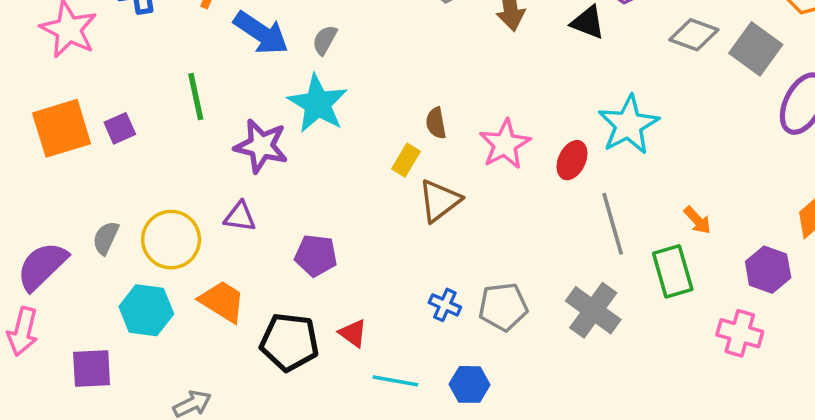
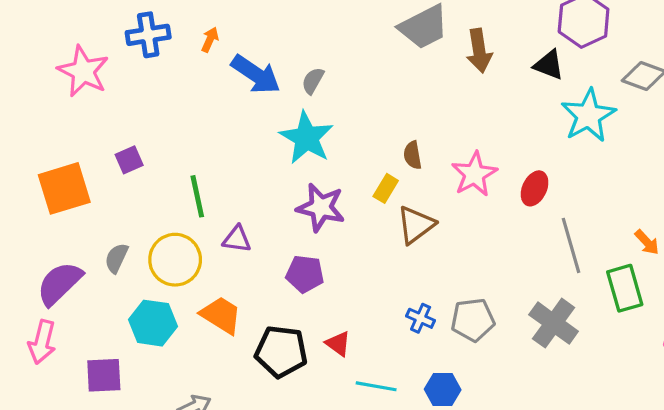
green line: (196, 97) -> (197, 196), moved
cyan star: (629, 125) -> (588, 116), moved
orange square: (62, 128) -> (64, 188), moved
purple star: (261, 146) -> (321, 207), moved

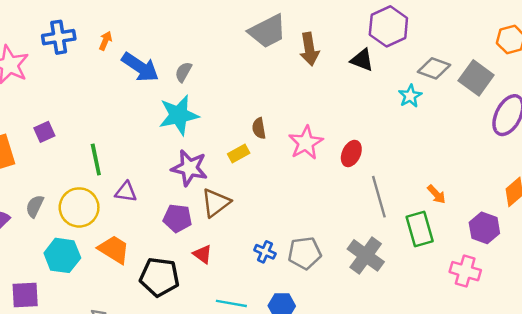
cyan star: (588, 116) -> (410, 96), moved, size x0.6
cyan star: (307, 138) -> (179, 115), turned 30
yellow rectangle: (386, 188) -> (239, 153), turned 30
brown triangle: (416, 225) -> (216, 203), moved
red triangle: (338, 344) -> (203, 254), moved

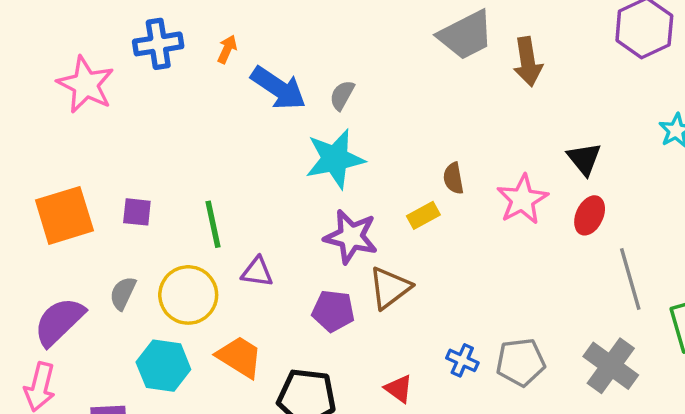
black triangle: (362, 60) -> (584, 159), moved, turned 30
purple square: (44, 132) -> (137, 212), moved, turned 30
red triangle: (203, 254) -> (399, 389), moved

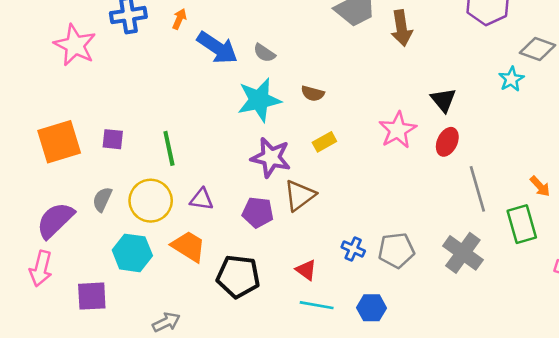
gray semicircle: (342, 95) -> (264, 53), turned -85
brown semicircle: (453, 178) -> (313, 93), moved, turned -65
purple triangle: (257, 272) -> (202, 199), moved

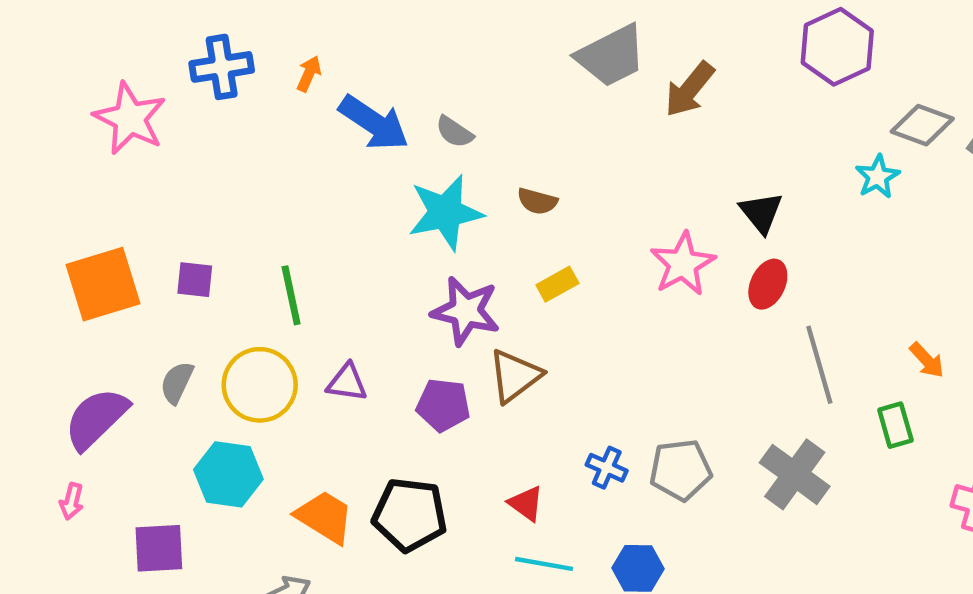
brown arrow: (402, 28) -> (689, 89), turned 48
green rectangle: (522, 224) -> (895, 425), size x0.7
orange trapezoid: (189, 246) -> (325, 517), moved
pink arrow: (41, 269) -> (72, 501), size x0.6

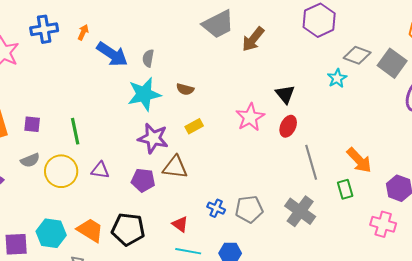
gray semicircle: (454, 132) -> (148, 58), turned 66
orange arrow: (927, 360) -> (359, 160), size x1.6
brown triangle: (515, 376) -> (175, 167), turned 44
gray semicircle: (177, 383) -> (30, 160), moved, turned -138
cyan hexagon: (228, 474) -> (51, 233), moved

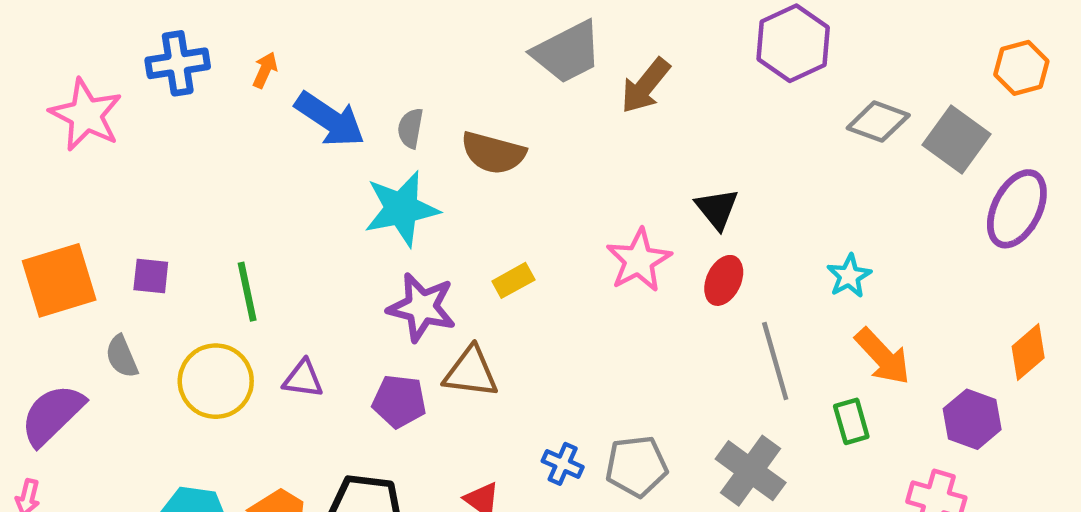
cyan star: (337, 78) -> (849, 276), moved
brown semicircle: (185, 89) -> (493, 153), moved, size x1.6
gray semicircle: (30, 160) -> (122, 357), moved, turned 90

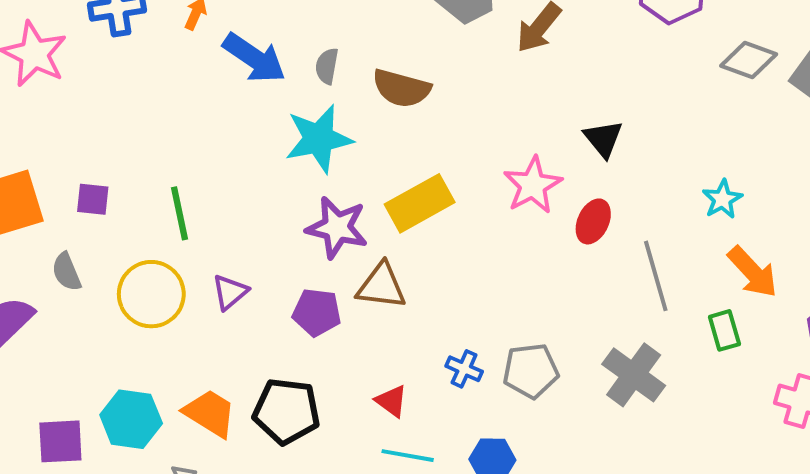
yellow rectangle: (513, 280) -> (420, 203), size x1.8
red ellipse: (724, 280) -> (593, 221), moved
purple triangle: (303, 379) -> (230, 292), turned -48

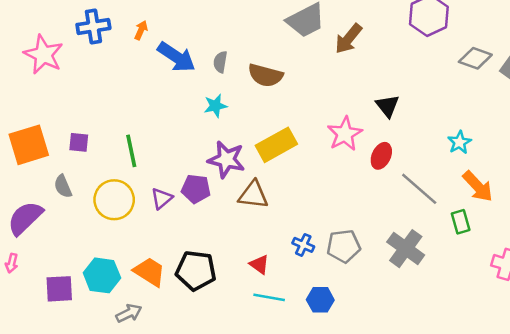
cyan star: (319, 139) -> (215, 106), size x0.6
gray line: (656, 276) -> (419, 189), turned -33
purple pentagon: (317, 312) -> (196, 189), moved

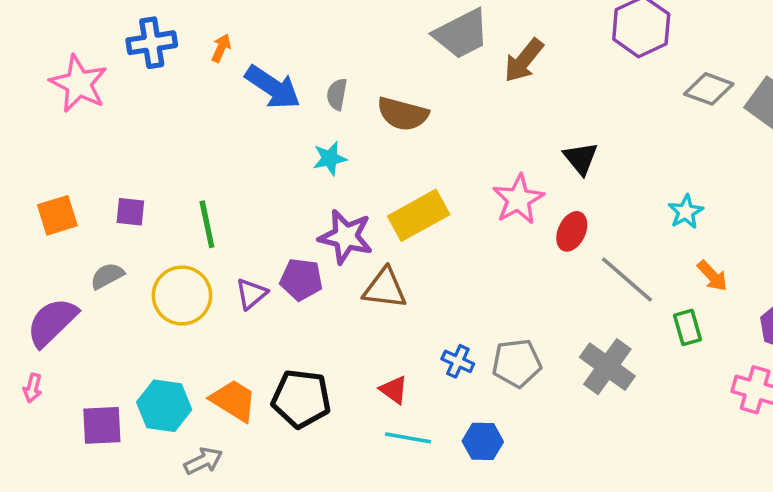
orange square: (29, 145) -> (57, 215), size x0.7
gray semicircle: (63, 186) -> (107, 276), turned 85
orange arrow: (478, 186) -> (712, 276), size x0.7

